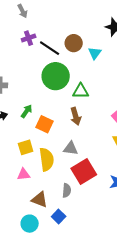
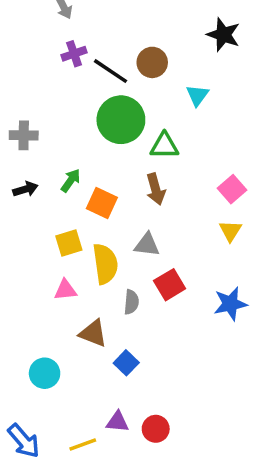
cyan triangle: (95, 53) -> (197, 95), moved
red square: (84, 171) -> (170, 285), size x0.7
gray semicircle: (67, 190) -> (131, 302), moved
cyan circle: (30, 224) -> (45, 373), moved

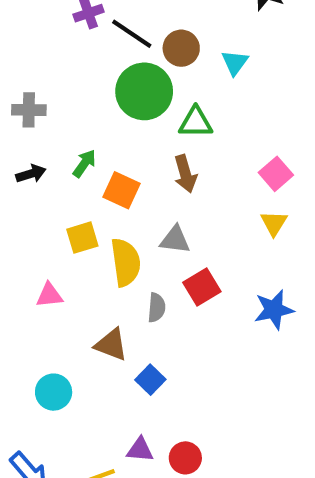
brown circle: (152, 62) -> (181, 48), moved
pink triangle: (65, 290) -> (49, 295), moved

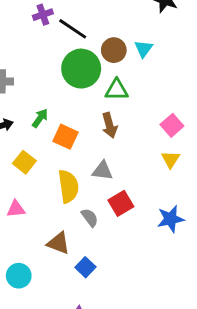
brown circle: (181, 48) -> (114, 50), moved
yellow square: (82, 238) -> (24, 162), moved, turned -35
gray semicircle: (156, 308) -> (90, 218), turned -42

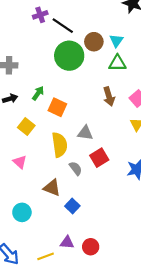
green triangle: (117, 90) -> (117, 63), moved
brown arrow: (110, 125) -> (109, 96), moved
pink triangle: (16, 209) -> (20, 162), turned 48

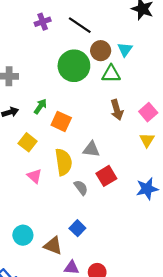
black line: (63, 26) -> (80, 25), moved
green triangle: (117, 63) -> (111, 74), moved
pink triangle: (20, 162) -> (35, 176), moved
brown triangle: (52, 188) -> (53, 246), moved

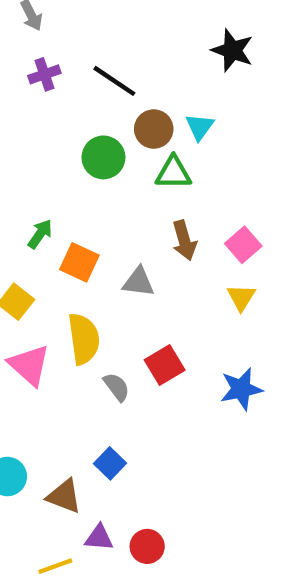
green circle: (74, 66) -> (103, 157), size x0.7
gray triangle: (91, 149) -> (138, 282), moved
pink triangle: (35, 176) -> (29, 365), size x1.5

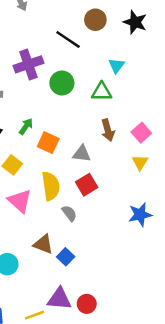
purple cross: (44, 74) -> (28, 64), moved, size x1.6
brown circle: (154, 129) -> (95, 20), moved
red square: (165, 365) -> (87, 185), moved
brown triangle: (64, 496) -> (43, 244), moved
purple triangle: (99, 538) -> (59, 299), size x1.5

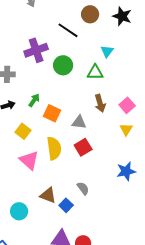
gray semicircle: (69, 213) -> (83, 188), moved

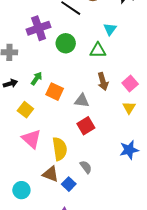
yellow semicircle: (54, 148) -> (60, 149), moved

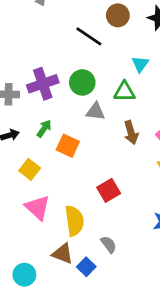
purple cross: (39, 28) -> (43, 84), moved
gray triangle: (82, 101) -> (95, 111), moved

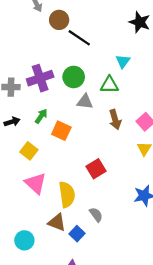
brown circle: (118, 15) -> (59, 20), moved

